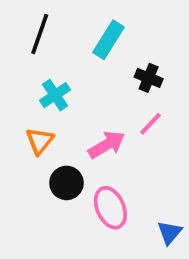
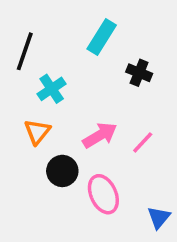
black line: (40, 34) -> (25, 51), moved
pink line: (150, 124) -> (143, 142), moved

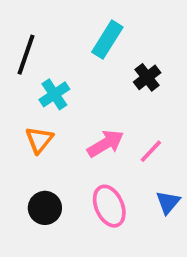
black cross: (139, 73) -> (147, 77), turned 30
black circle: (62, 171) -> (45, 208), moved
blue triangle: (159, 217) -> (168, 202), moved

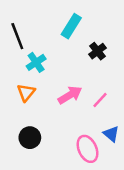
black line: (26, 55) -> (17, 36), turned -40
blue triangle: (168, 202) -> (111, 134), turned -30
pink ellipse: (109, 206) -> (87, 149), moved

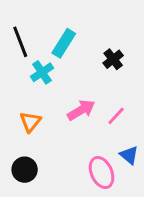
cyan rectangle: (71, 26) -> (64, 43), moved
orange triangle: (26, 92) -> (30, 122), moved
black circle: (30, 138) -> (25, 170), moved

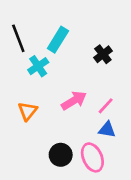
blue triangle: (129, 155) -> (107, 130), moved, turned -30
black circle: (25, 170) -> (61, 155), moved

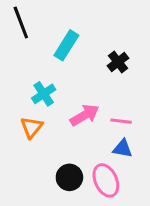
black line: (18, 38) -> (21, 22), moved
cyan cross: (38, 66) -> (44, 94), moved
pink line: (106, 106) -> (121, 121), turned 54

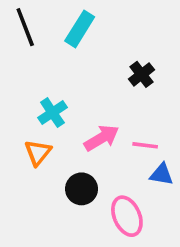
cyan rectangle: (66, 45) -> (80, 29), moved
blue triangle: (123, 149) -> (161, 174), moved
black circle: (69, 177) -> (82, 189), moved

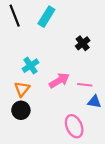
black circle: (82, 189) -> (21, 110), moved

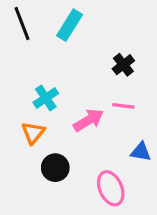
pink line: (85, 85) -> (123, 106), moved
black circle: (21, 110) -> (55, 168), moved

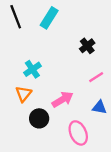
pink line: (123, 106) -> (96, 77), moved, turned -40
pink arrow: (89, 120) -> (63, 99), moved

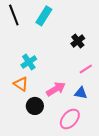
orange triangle: (23, 94) -> (21, 84), turned -35
blue triangle: (99, 107) -> (81, 93), moved
pink ellipse: (78, 133) -> (70, 119), turned 65

